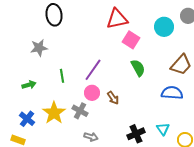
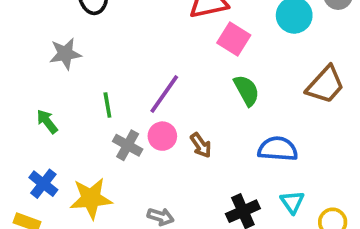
green arrow: (29, 85) -> (47, 121), turned -112
blue semicircle: (172, 93) -> (278, 149), moved
gray cross: (80, 111) -> (128, 145), moved
yellow star: (54, 113) -> (91, 198), moved, turned 30

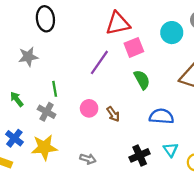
pink square: (234, 39) -> (134, 47), turned 36
purple line: (164, 94) -> (99, 62), moved
gray cross: (128, 145) -> (47, 112), moved

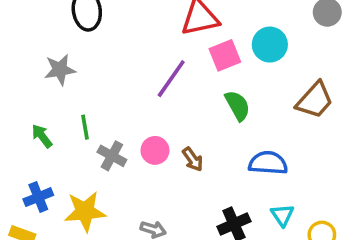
cyan circle: (172, 33) -> (270, 45), moved
green line: (55, 89) -> (85, 127), moved
gray cross: (47, 112) -> (112, 156), moved
blue cross: (14, 138) -> (38, 197), turned 30

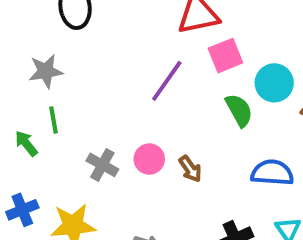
cyan circle: (270, 45) -> (274, 83), moved
green line: (85, 127) -> (54, 120), moved

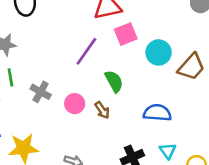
green semicircle: (239, 110) -> (114, 81), moved
gray cross: (102, 165) -> (41, 92), moved

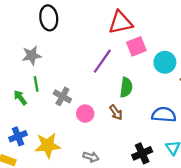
green semicircle: (114, 81) -> (126, 87), turned 36
pink circle: (75, 104) -> (85, 114), moved

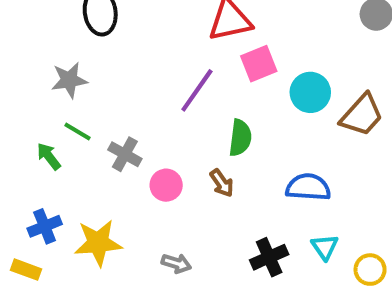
green line: (36, 84) -> (78, 132), turned -49

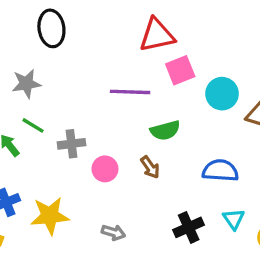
purple line: (197, 90) -> (130, 92), turned 57
green semicircle: (240, 138) -> (165, 130), turned 68
gray cross: (125, 154) -> (72, 144), turned -36

